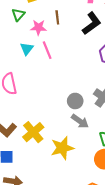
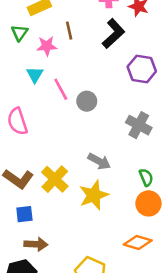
pink line: (47, 50) -> (61, 89), moved
gray circle: (75, 101) -> (87, 101), moved
gray arrow: (80, 121) -> (99, 161), moved

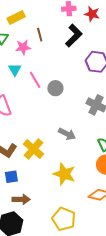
yellow star: (94, 195) -> (64, 174), moved, turned -30

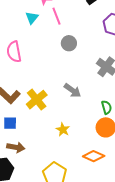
pink line: (35, 80) -> (57, 16), moved
yellow star: (64, 174) -> (63, 130), size x0.6

